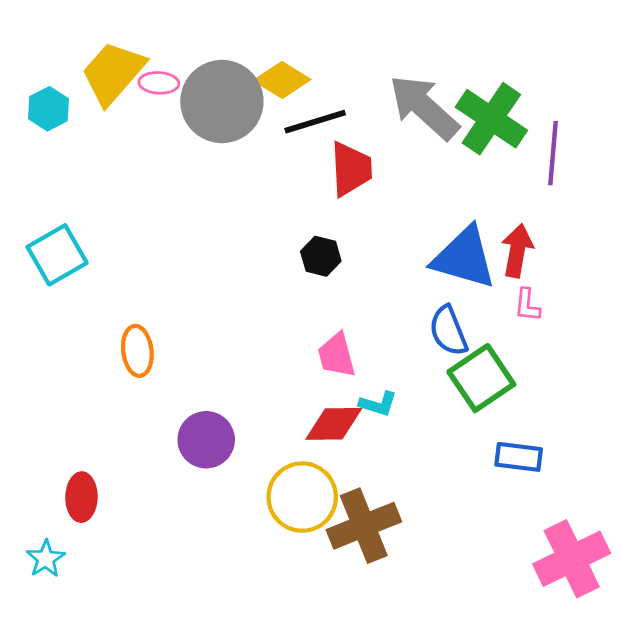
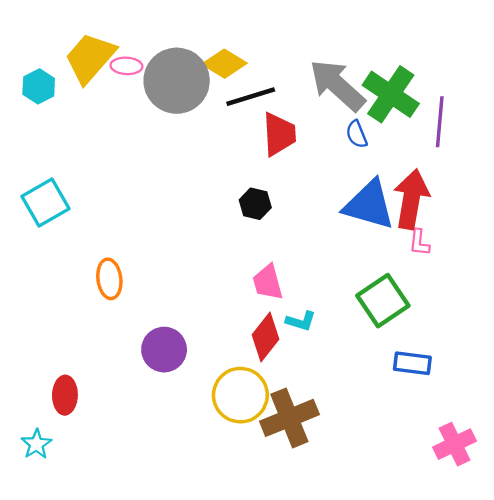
red arrow: (517, 251) -> (411, 199), size x1.4
blue semicircle: (448, 331) -> (357, 134), moved, size x0.7
red diamond: (334, 424) -> (265, 337), turned -51
pink cross: (572, 559) -> (455, 444), size x0.7

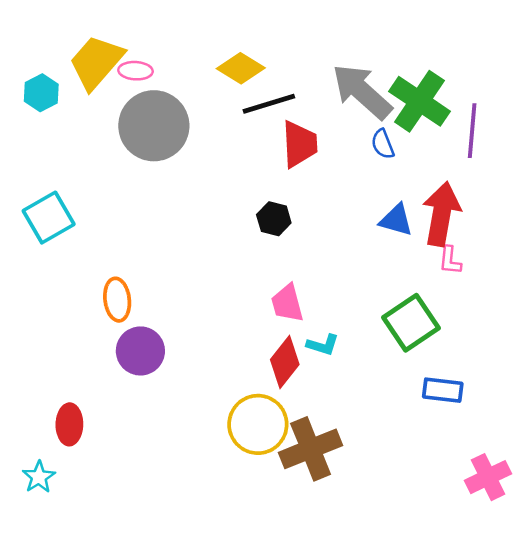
gray circle: (177, 81) -> (154, 126), moved
blue triangle: (369, 205) -> (396, 220), size x0.6
purple circle: (164, 350) -> (140, 351), moved

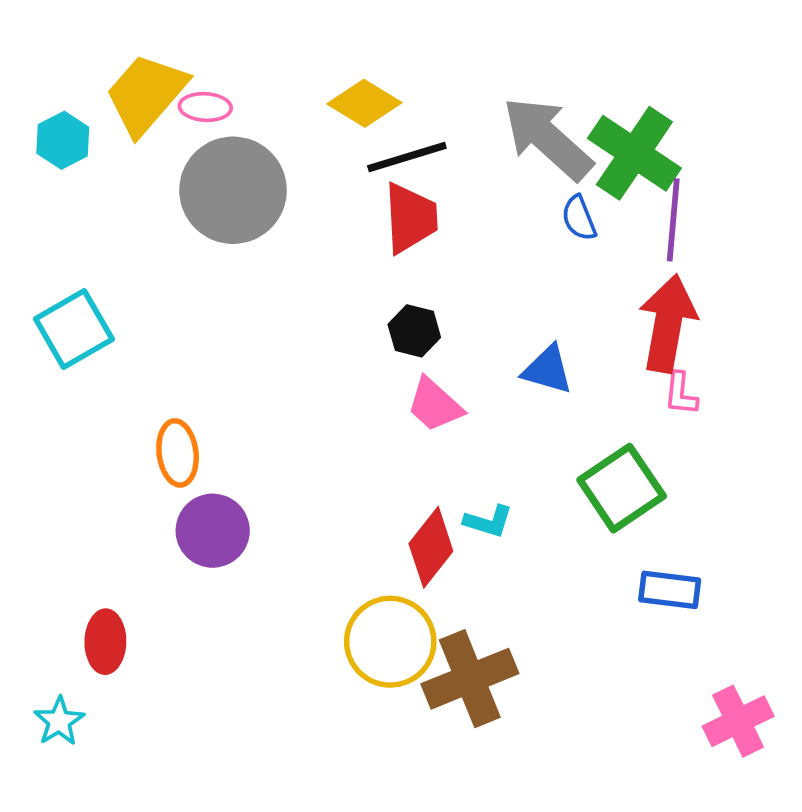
purple line: (472, 131) -> (673, 220), moved
red trapezoid: (300, 144) -> (411, 218), moved
blue triangle: (396, 220) -> (548, 370), moved
pink trapezoid: (287, 303) -> (435, 405), moved, turned -33

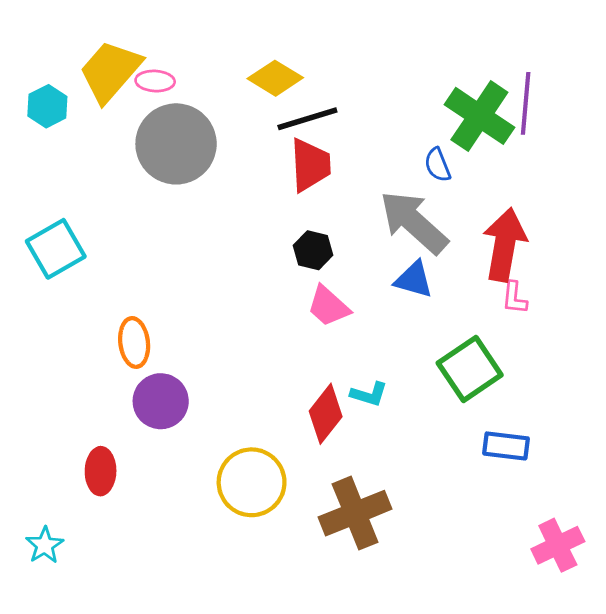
gray arrow: (548, 138) -> (414, 222), moved
purple line: (673, 220) -> (526, 103), moved
red ellipse: (105, 642) -> (101, 471), moved
yellow circle: (390, 642) -> (252, 482), moved

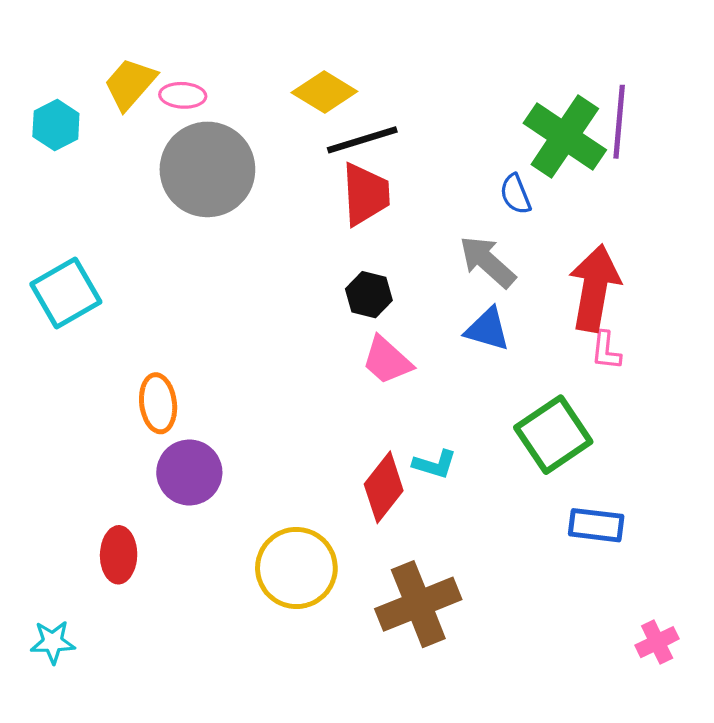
yellow trapezoid: (110, 71) -> (130, 84), size x0.7
gray arrow: (414, 222) -> (487, 262), size x0.7
cyan star: (45, 545) -> (53, 642), turned 30
pink cross: (558, 545) -> (657, 642), size x0.7

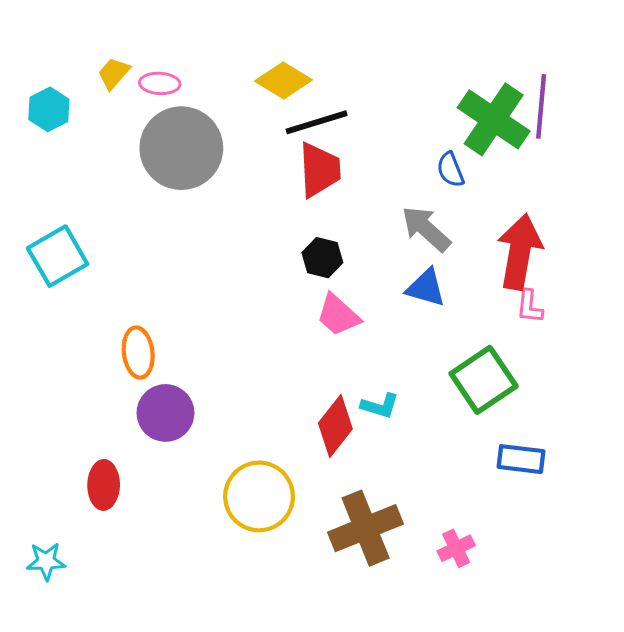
yellow trapezoid: (130, 84) -> (114, 73), size x0.7
pink cross: (657, 642) -> (456, 548), moved

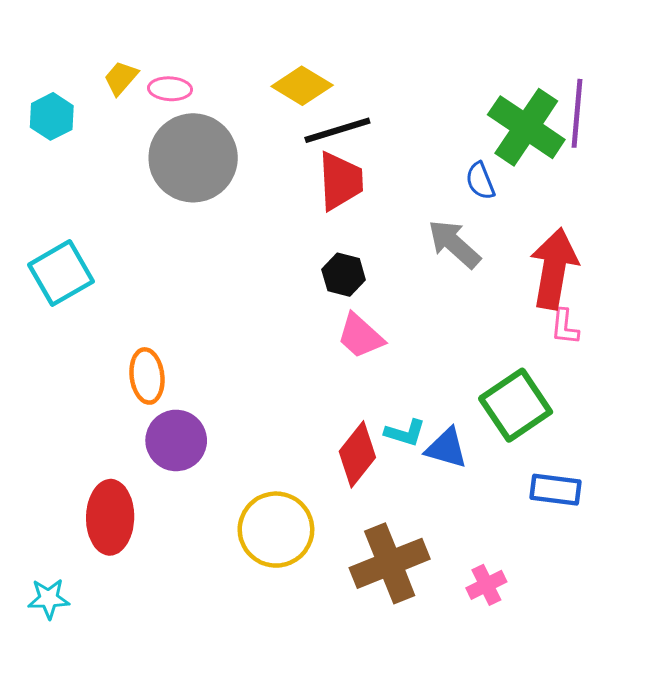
blue triangle: (426, 288) -> (446, 448), moved
red ellipse: (104, 485) -> (110, 517), size x1.4

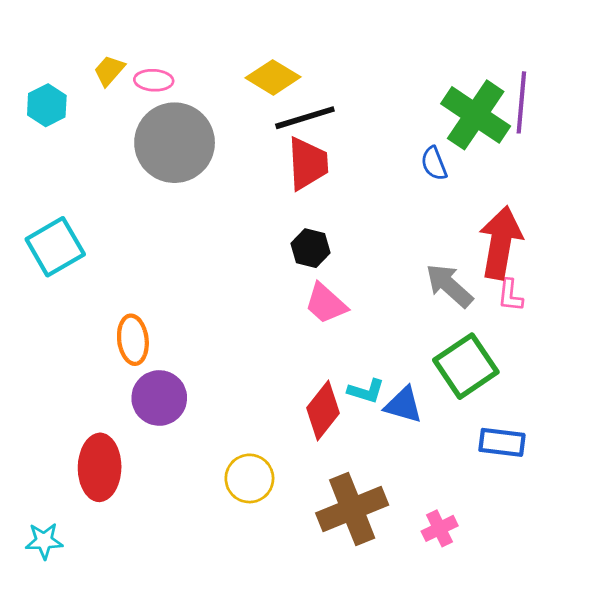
gray arrow: (454, 244) -> (449, 286), moved
yellow circle: (276, 530) -> (249, 478), size x0.7

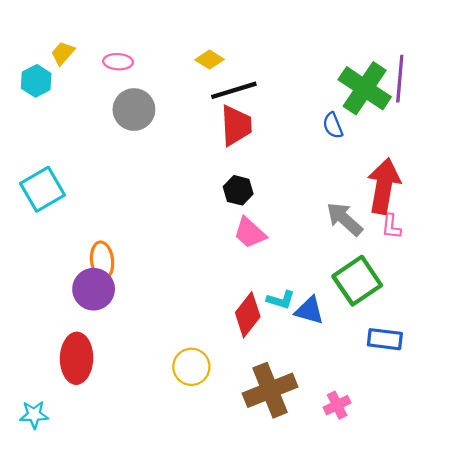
yellow trapezoid: (109, 71) -> (63, 53), moved
yellow diamond: (273, 77) -> (209, 60), size x0.7
gray circle: (175, 143) -> (134, 110), size x0.7
purple circle: (159, 398) -> (94, 289), moved

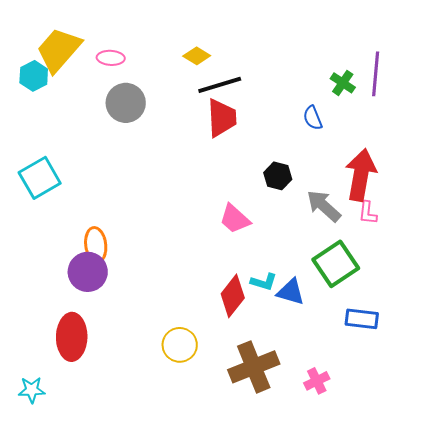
yellow trapezoid: (63, 53) -> (59, 50), size x2.0
green cross: (365, 88) -> (343, 83), size x0.5
black hexagon: (238, 190) -> (278, 176), moved

